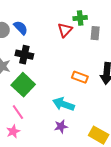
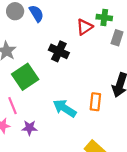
black cross: (24, 55) -> (59, 51), moved
orange rectangle: (80, 77) -> (95, 102), moved, turned 63
purple star: (61, 126) -> (30, 128), moved

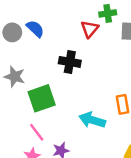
green square: (25, 77) -> (42, 98), turned 30

